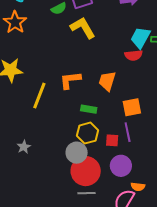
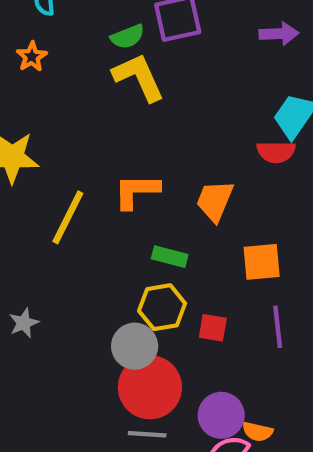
orange star: (15, 22) -> (32, 57), size x0.6
yellow L-shape: (83, 28) -> (139, 77), moved
purple line: (128, 132) -> (278, 327), moved
purple circle: (121, 166) -> (221, 415), moved

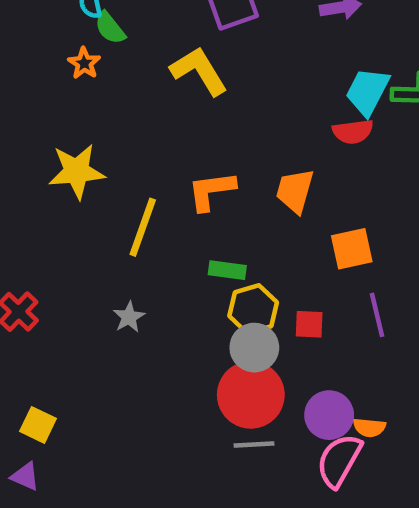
green semicircle: (127, 37) -> (110, 28), moved, turned 80
green rectangle: (170, 257) -> (227, 270), moved
gray star: (24, 323) -> (129, 317), moved
gray circle: (135, 346) -> (254, 348), moved

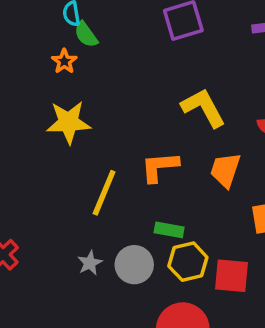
yellow L-shape: (199, 71) -> (203, 108), moved
yellow star: (77, 171) -> (69, 122), moved
red square: (309, 324) -> (231, 276), size x1.5
gray circle: (254, 348) -> (134, 265), moved

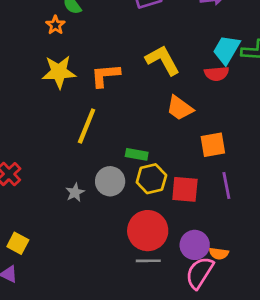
orange L-shape: (160, 167) -> (105, 75), moved
orange trapezoid: (225, 170) -> (180, 108), turned -72
gray star: (90, 263) -> (75, 192), moved

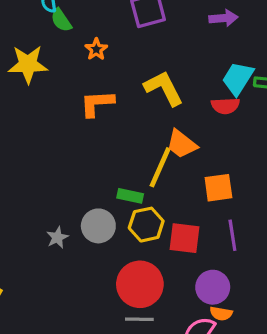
orange star: (55, 25) -> (96, 49), moved
yellow star: (59, 72) -> (28, 64), moved
yellow line: (87, 126) -> (160, 167), moved
purple circle: (195, 245) -> (213, 287), moved

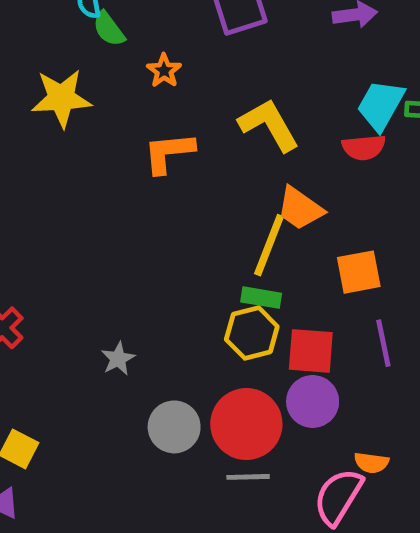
green rectangle: (130, 196) -> (261, 298), moved
gray circle: (98, 226) -> (174, 427), moved
purple circle: (213, 287) -> (313, 402), moved

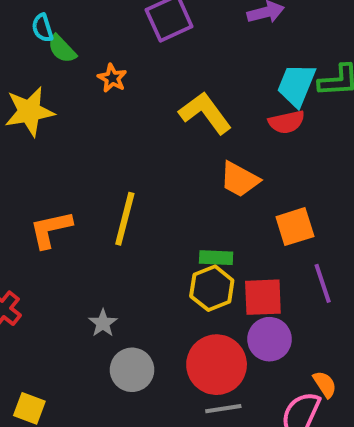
orange L-shape: (169, 153) -> (51, 229), moved
yellow line: (269, 245) -> (125, 219), moved
gray circle: (174, 427) -> (132, 370), moved
orange semicircle: (371, 463) -> (325, 384), turned -124

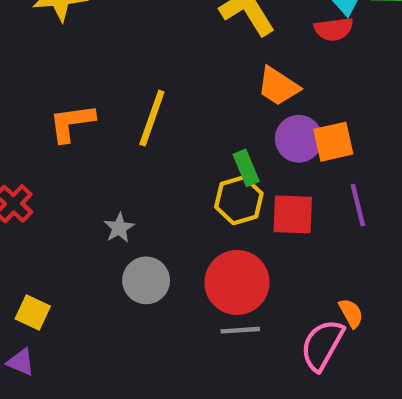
green rectangle: (216, 258) -> (246, 168), turned 60
purple circle: (270, 339) -> (299, 139), moved

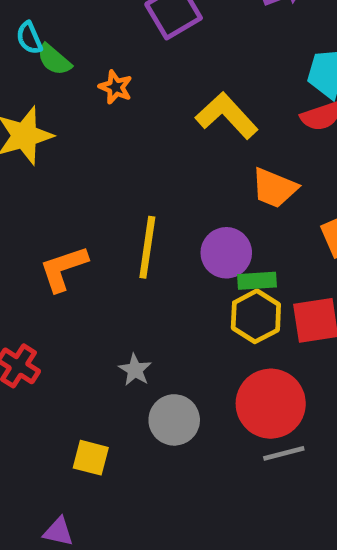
purple circle: (299, 139) -> (226, 253), moved
green rectangle: (246, 168) -> (257, 281), turned -60
yellow square: (33, 312) -> (91, 458), moved

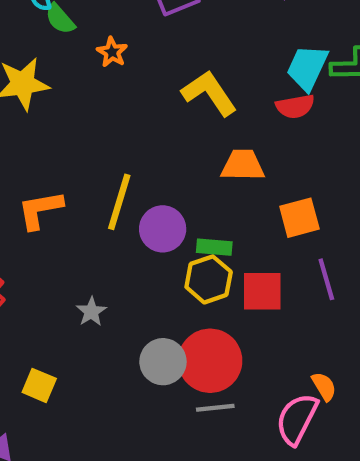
orange trapezoid: (274, 188) -> (243, 165), turned 150
purple circle: (226, 253) -> (163, 229), moved
gray circle: (174, 420) -> (163, 362), moved

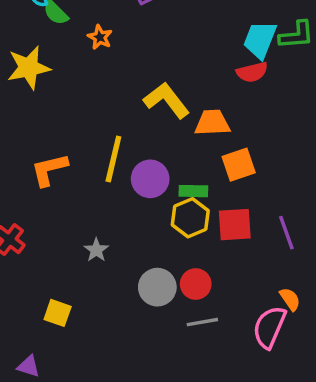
yellow L-shape: (209, 93) -> (167, 100), moved
orange square: (299, 218) -> (239, 165), moved
purple line: (326, 279) -> (286, 233), moved
red circle: (210, 361) -> (196, 284), size x0.6

